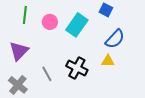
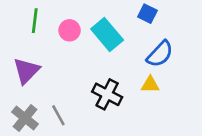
cyan rectangle: (77, 25) -> (107, 35), turned -75
gray line: (47, 74) -> (58, 115), moved

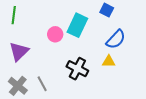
green line: (35, 21) -> (14, 15), moved
pink circle: (70, 30) -> (55, 34), moved
cyan rectangle: (107, 35) -> (77, 25), turned 65

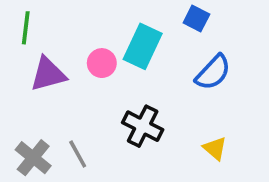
purple triangle: (19, 51) -> (48, 74), moved, turned 30
yellow triangle: (109, 62) -> (215, 148), moved, turned 40

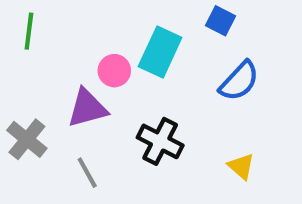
purple triangle: (48, 74) -> (87, 108), moved
gray cross: (33, 158) -> (27, 139), moved

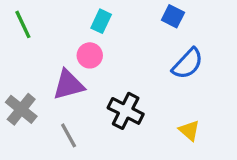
green line: (29, 31) -> (23, 24), turned -32
cyan rectangle: (160, 52) -> (101, 21), moved, size x0.6

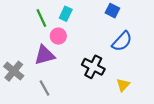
green line: (23, 24) -> (41, 18), moved
black cross: (126, 111) -> (93, 67), moved
yellow triangle: (189, 130) -> (123, 85), turned 32

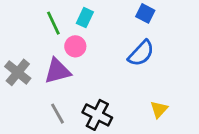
blue semicircle: (122, 41) -> (141, 53), moved
black cross: (93, 67) -> (97, 115), moved
gray cross: (14, 71) -> (18, 72), moved

